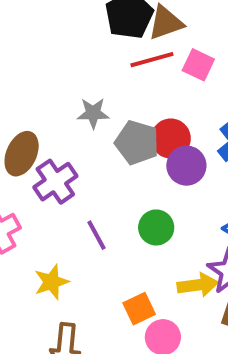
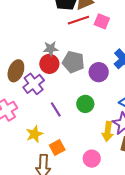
red circle: (171, 139) -> (49, 64), moved
yellow arrow: (198, 285) -> (108, 132), turned 108
orange square: (139, 309) -> (57, 148), moved

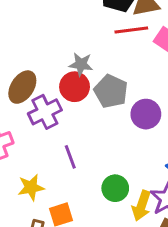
green circle: (85, 104) -> (115, 188), moved

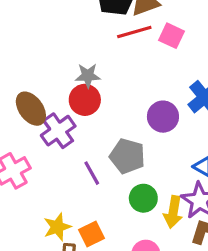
brown ellipse: (22, 87) -> (31, 109), turned -60
gray pentagon: (111, 91) -> (127, 156), moved
yellow star: (31, 187) -> (57, 227), moved

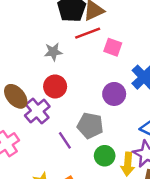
pink square: (171, 36) -> (113, 47), moved
gray star: (88, 76) -> (53, 52), moved

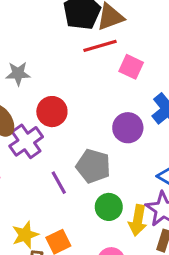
gray star: (53, 52) -> (18, 74), moved

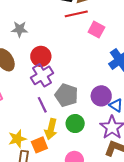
purple circle: (128, 128) -> (101, 96), moved
purple cross: (26, 141) -> (42, 75), moved
yellow arrow: (138, 220) -> (51, 129), moved

